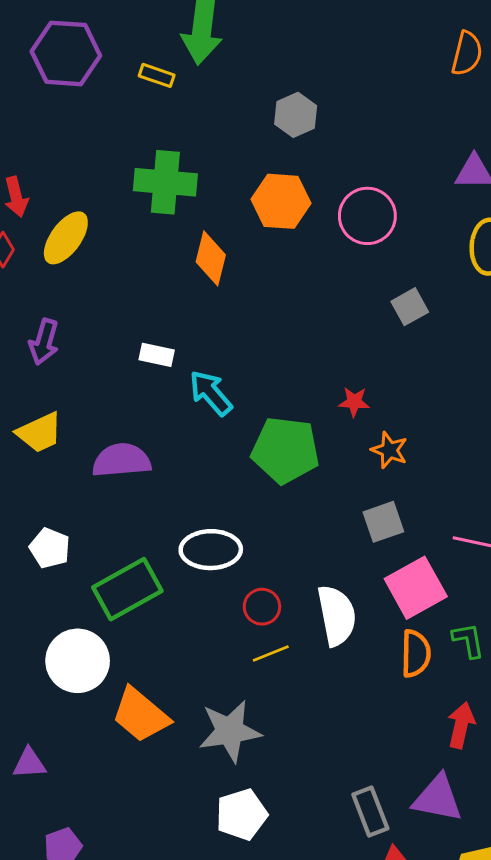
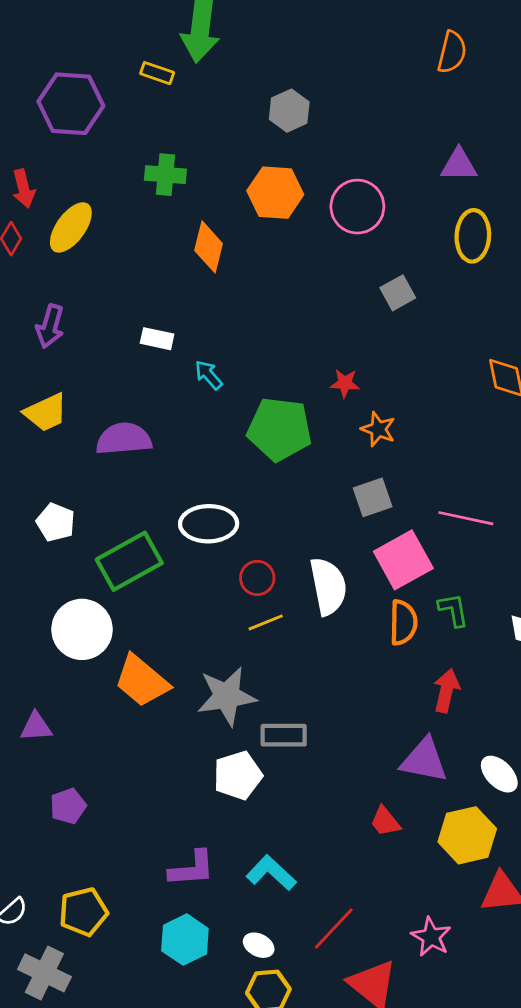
purple hexagon: (66, 53) -> (71, 104), moved
green cross: (165, 182) -> (165, 175), size x0.7
cyan arrow: (211, 393) -> (209, 375), size x0.7
gray rectangle: (370, 812) -> (284, 735), moved, turned -69

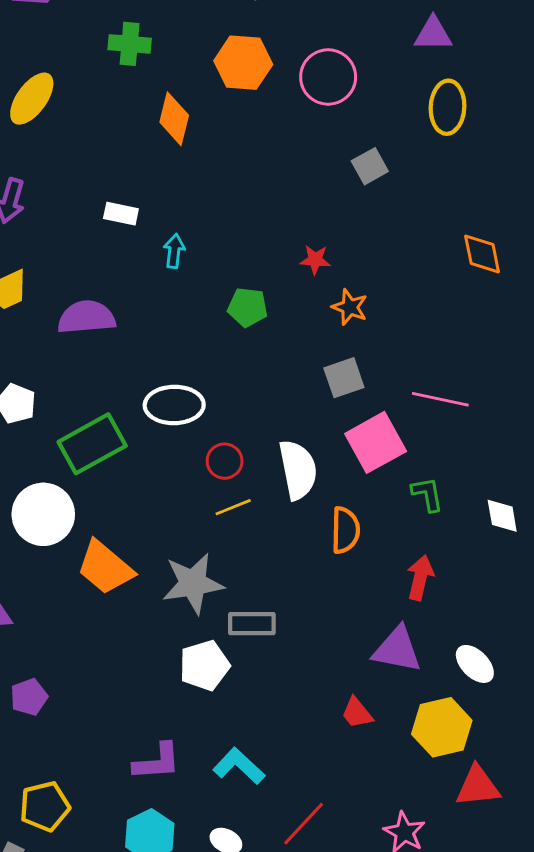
cyan arrow: (209, 375) -> (174, 251), turned 48
green pentagon: (279, 429) -> (248, 307), size x0.6
orange semicircle: (403, 622) -> (345, 530), moved

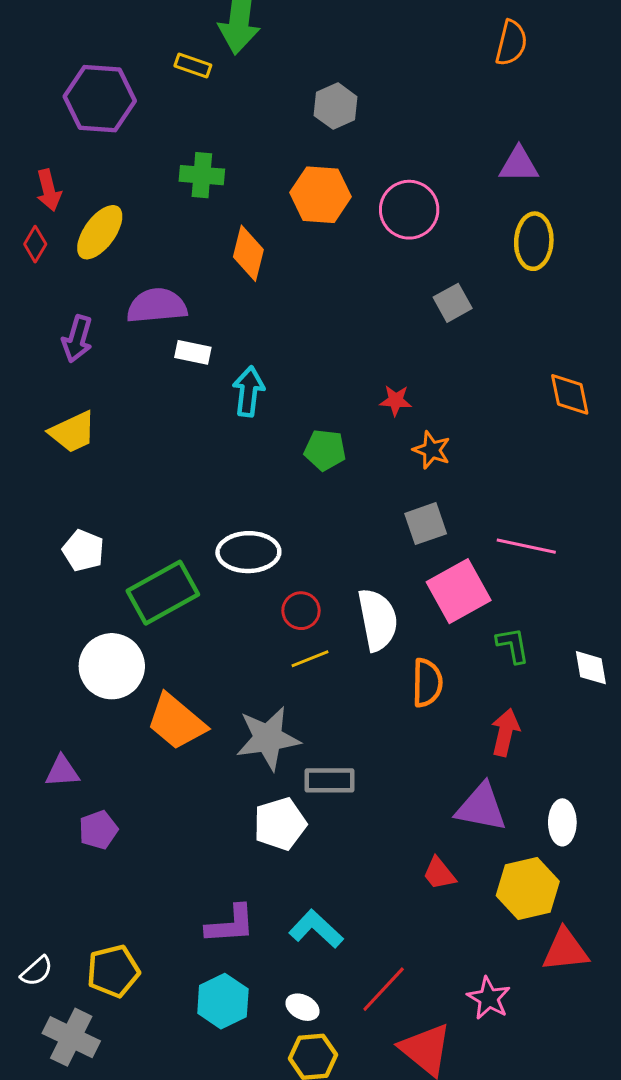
cyan arrow: (174, 251) -> (248, 391), size x1.4
purple semicircle: (86, 317) -> (157, 306), moved
white ellipse: (475, 664) -> (562, 822), turned 45
purple pentagon: (29, 697) -> (98, 830), moved

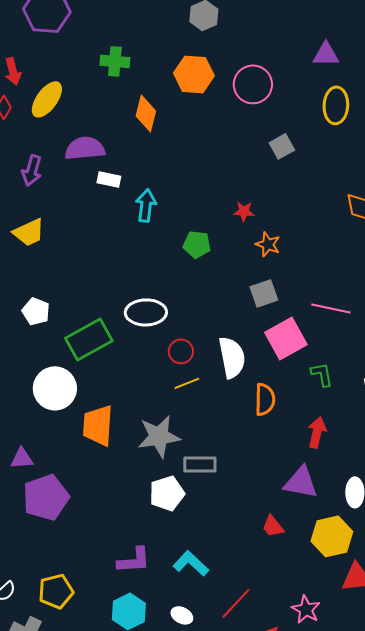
orange trapezoid: (176, 722) -> (98, 425), turned 54
purple pentagon: (98, 830) -> (46, 497), size x1.8

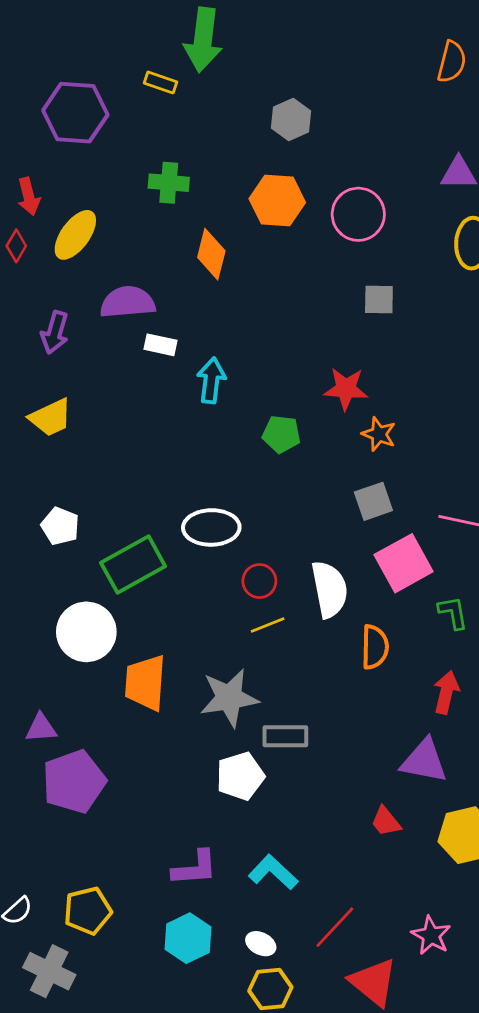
gray square: (282, 146) -> (379, 299), moved, turned 30
red star: (244, 211) -> (346, 389), size x1.5

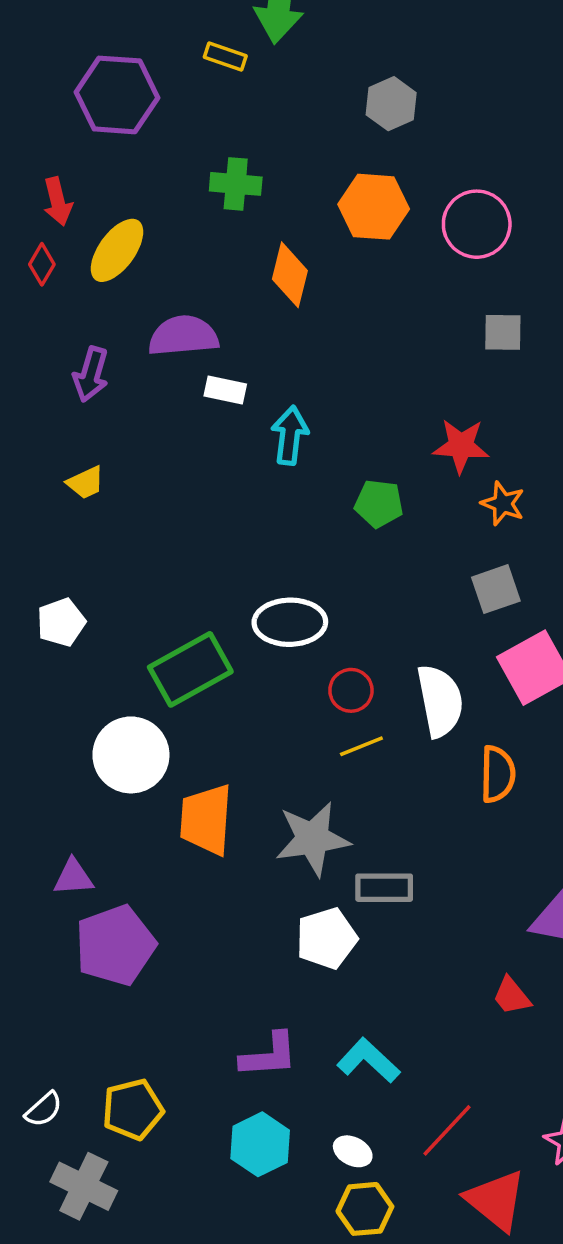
yellow trapezoid: (51, 418) -> (86, 483), size x0.7
white pentagon: (60, 526) -> (61, 622), moved, turned 30

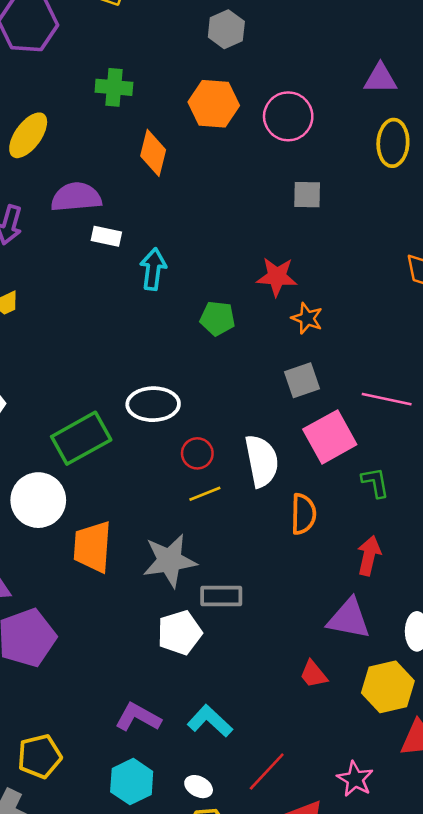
purple L-shape: (269, 1055) -> (138, 717), turned -147

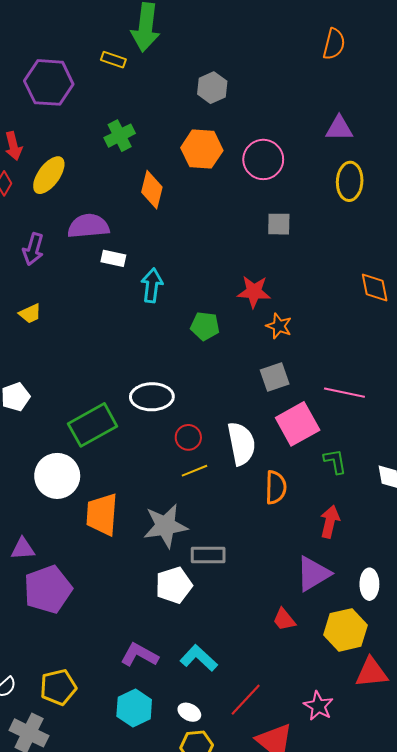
green cross: (114, 87) -> (120, 136), turned -32
purple triangle: (349, 619) -> (313, 574), turned -42

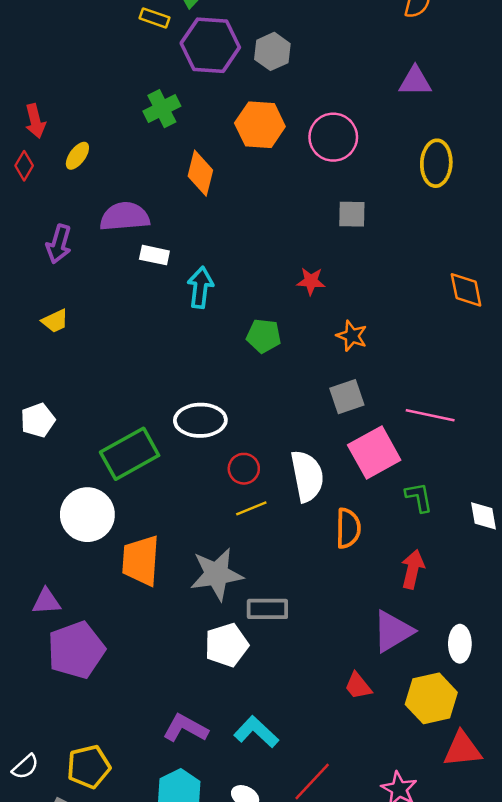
purple hexagon: (49, 82) -> (210, 45), moved
purple triangle: (339, 128) -> (415, 81), moved
yellow ellipse: (49, 175) -> (77, 156), size x0.6
red star: (254, 292) -> (311, 281), moved, size x0.7

